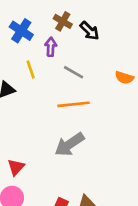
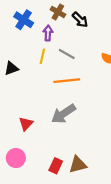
yellow line: (31, 70) -> (42, 56), moved, turned 32
red triangle: (16, 167) -> (26, 124), moved

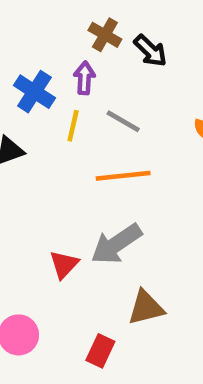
blue cross: (24, 20) -> (34, 92), moved
red triangle: (26, 124) -> (64, 264), moved
brown triangle: (78, 165) -> (146, 308), moved

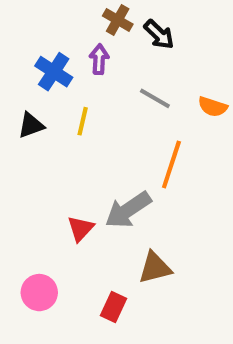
gray line: (123, 121) -> (155, 98), moved
yellow line: (73, 126) -> (83, 121), moved
orange line: (123, 176) -> (171, 165), moved, turned -66

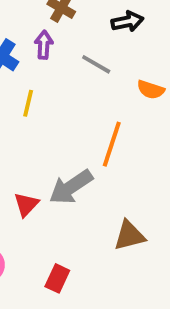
black arrow: (159, 34) -> (127, 21), moved, turned -56
gray line: (155, 98) -> (96, 64), moved
brown triangle: (155, 268) -> (129, 236), moved

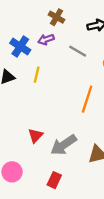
purple arrow: (44, 45) -> (46, 39), turned -112
gray arrow: (71, 187) -> (64, 145), moved

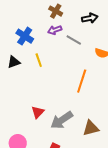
purple arrow: (46, 39) -> (55, 30), moved
yellow line: (37, 75) -> (39, 60), turned -32

